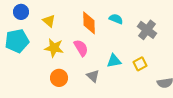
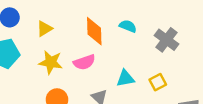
yellow triangle: (49, 21) -> (45, 29), turned 48
pink semicircle: (81, 48) -> (84, 62), turned 102

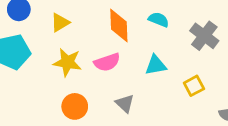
cyan triangle: (125, 78) -> (156, 65), moved

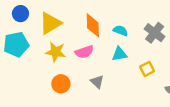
cyan semicircle: (159, 20) -> (120, 31), moved
yellow triangle: (60, 23) -> (50, 23), size x1.6

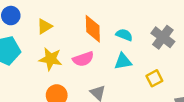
yellow triangle: (50, 23) -> (45, 26), size x0.6

